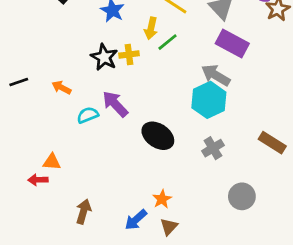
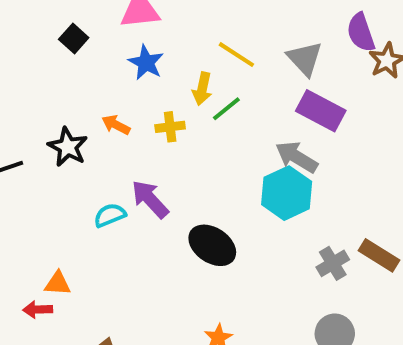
black star: (104, 57) -> (68, 147), moved
orange arrow: (61, 88) -> (116, 125), moved
gray cross: (213, 148) -> (333, 263), moved

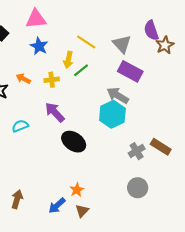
purple arrow: (150, 199) -> (55, 112), moved

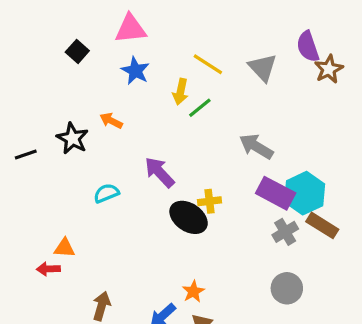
purple rectangle: (130, 71) -> (276, 193), moved
yellow cross: (52, 80) -> (209, 201), moved
cyan hexagon: (112, 114) -> (305, 193), moved

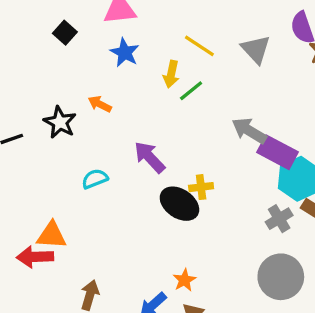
purple rectangle: (276, 193) -> (277, 152), moved
orange triangle: (64, 248) -> (52, 235), size x1.4
red arrow: (48, 269) -> (35, 257), size x1.5
gray circle: (287, 288) -> (281, 277), size x1.4

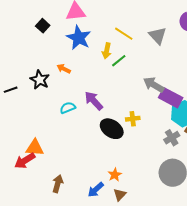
blue star: (125, 53) -> (79, 38), size x1.4
cyan semicircle: (95, 179) -> (68, 108), moved
yellow cross: (201, 187) -> (133, 119), moved
red arrow: (35, 257) -> (25, 161), turned -30

